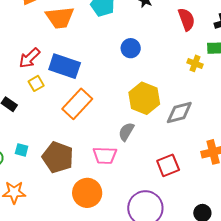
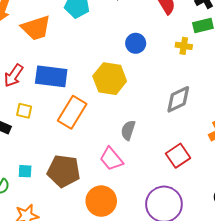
blue circle: (131, 48) -> (136, 43), moved
yellow square: (36, 83) -> (24, 111), moved, turned -35
yellow hexagon: (144, 98) -> (110, 79), moved
pink trapezoid: (105, 155) -> (111, 159), turned 60

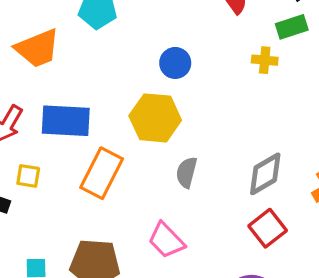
blue circle: (136, 43) -> (175, 63), moved
gray diamond: (178, 99) -> (265, 174), moved
gray semicircle: (128, 130) -> (187, 172), moved

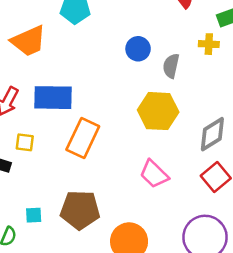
yellow hexagon: (155, 118) -> (158, 111), moved
gray semicircle: (187, 172) -> (171, 66), moved
pink trapezoid: (166, 240) -> (154, 174), moved

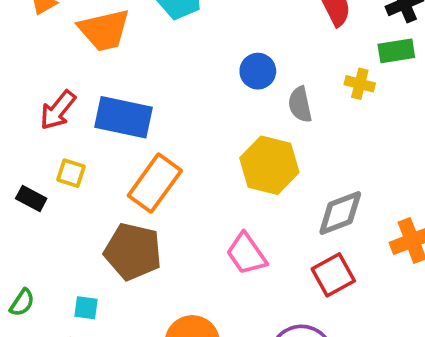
gray semicircle: (171, 66) -> (300, 105), turned -35
brown pentagon: (80, 210) -> (133, 252), moved
cyan square: (34, 215) -> (86, 308), moved

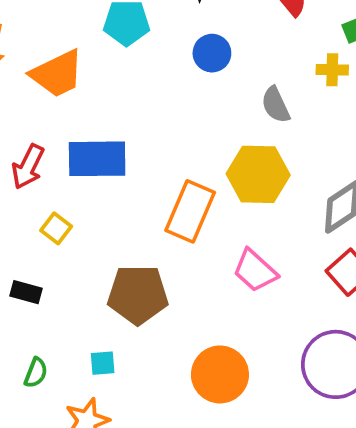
blue circle: (258, 71) -> (212, 53), moved
yellow square: (71, 173) -> (56, 228), turned 32
orange rectangle: (155, 183) -> (190, 211), moved
black rectangle: (31, 199) -> (26, 292), moved

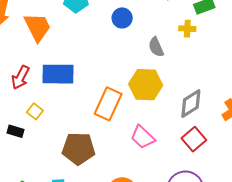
orange trapezoid: (57, 74) -> (37, 27), turned -92
black rectangle: (26, 292) -> (15, 131), moved

